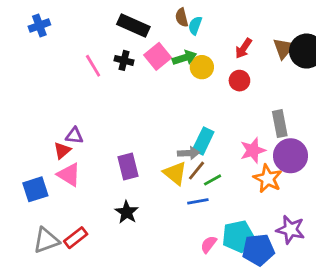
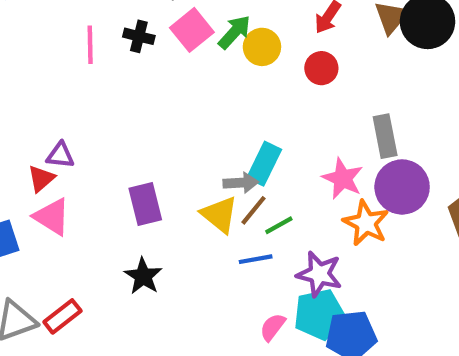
green arrow: (184, 58) -> (234, 32), turned -30
pink line: (93, 66) -> (90, 45), turned 30
pink star: (253, 150) -> (343, 179), turned -30
purple star: (290, 230) -> (319, 274), moved

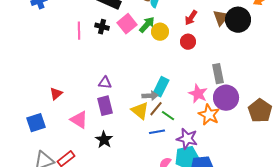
purple triangle: (60, 155) -> (105, 83), moved
pink triangle: (52, 217) -> (79, 120), moved
green line: (279, 225) -> (168, 116), turned 64

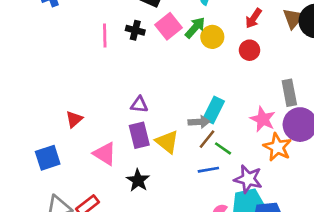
yellow triangle: (140, 111) -> (167, 142), moved

